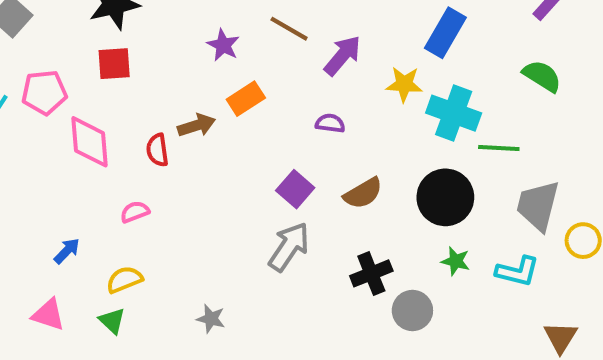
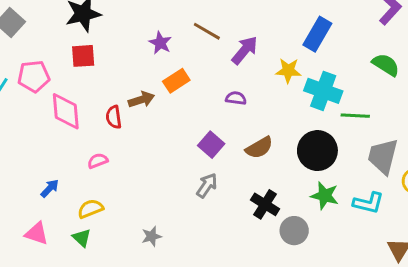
gray arrow: (289, 247) -> (207, 185), size x0.7
green star: (456, 261) -> (325, 196), size x1.4
black cross: (371, 273) -> (265, 204), turned -36
gray star: (211, 319) -> (152, 236), turned -30

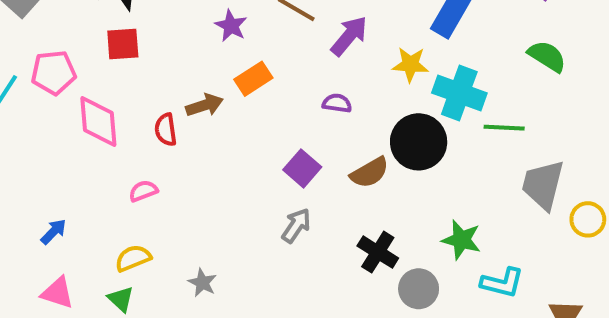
black circle: (317, 151) -> (419, 142), moved
blue arrow: (50, 188) -> (54, 232), moved
cyan L-shape: (368, 203) -> (502, 283), moved
gray star: (152, 236) -> (202, 283), moved, turned -30

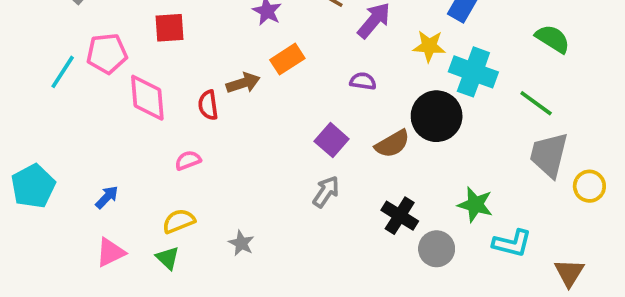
green line: (504, 128) -> (536, 103), moved, turned 33
pink triangle: (58, 293) -> (111, 252), turned -44

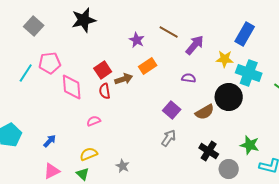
red square: (169, 28) -> (103, 70), moved, turned -30

